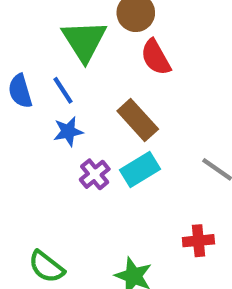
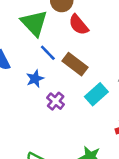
blue line: (63, 90) -> (48, 53), moved
cyan rectangle: (140, 169) -> (96, 94), moved

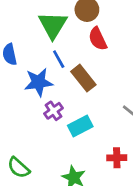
blue star: (35, 79) -> (39, 82), size x1.5
cyan rectangle: (96, 94) -> (80, 126), moved

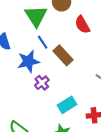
red semicircle: (98, 39) -> (82, 25), moved
cyan rectangle: (80, 126) -> (67, 105), moved

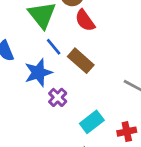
red semicircle: (82, 25) -> (85, 20), moved

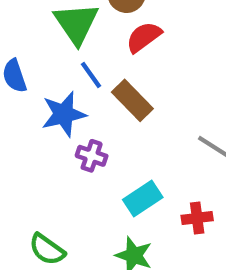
red semicircle: (85, 20) -> (144, 37), turned 85
purple cross: (58, 97) -> (92, 156), turned -30

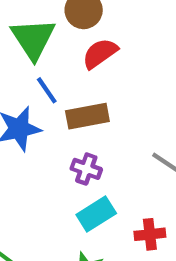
brown rectangle: (132, 100) -> (87, 116), turned -57
purple cross: (92, 156) -> (86, 169), moved

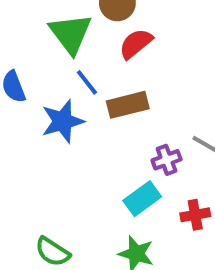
purple cross: (86, 169) -> (167, 160), moved, turned -36

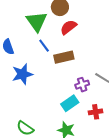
blue star: (63, 121) -> (22, 74), moved

